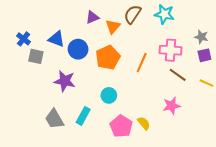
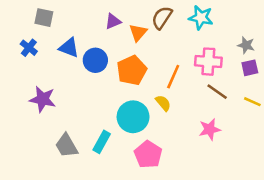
gray square: (36, 56) -> (44, 18), moved
purple star: (65, 81) -> (43, 99), moved
cyan circle: (109, 95) -> (133, 117), size x1.6
yellow semicircle: (144, 123) -> (163, 103), moved

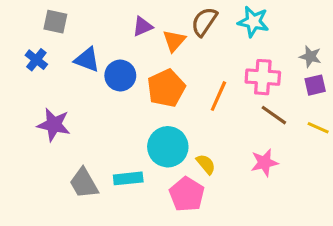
yellow semicircle: (163, 103) -> (206, 164), moved
cyan rectangle: (102, 142) -> (128, 178), turned 55

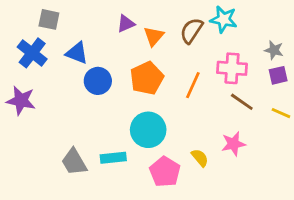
brown semicircle: (204, 22) -> (191, 31), moved
blue cross: (36, 60) -> (32, 53), size x1.5
blue circle: (120, 76) -> (98, 81), moved
purple star: (54, 125) -> (21, 100), moved
yellow semicircle: (206, 164) -> (200, 158), moved

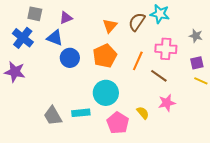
purple triangle: (126, 24) -> (66, 18), moved
purple square: (278, 75) -> (197, 63), moved
brown line: (242, 102) -> (159, 76), moved

